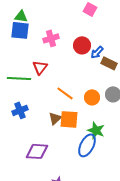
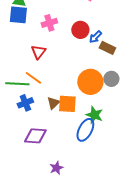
green line: (19, 78) -> (17, 84), moved
orange line: (65, 93) -> (33, 78), moved
orange circle: (92, 97) -> (90, 82), size x1.6
blue cross: (20, 110) -> (25, 103), moved

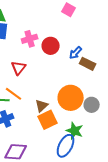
red circle: (80, 30) -> (51, 46), moved
gray circle: (111, 79) -> (92, 105), moved
brown triangle: (53, 103) -> (42, 106), moved
orange square: (67, 104) -> (48, 120), turned -30

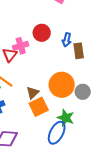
pink cross: (30, 39) -> (21, 46), moved
blue arrow: (76, 53) -> (67, 40), turned -32
brown rectangle: (88, 64) -> (79, 51), turned 56

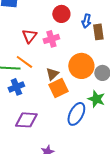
pink cross: (21, 46) -> (51, 39), moved
green star: (66, 118) -> (96, 99), moved

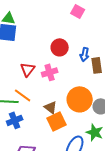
brown triangle: (52, 74) -> (51, 107), turned -40

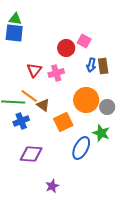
pink square: (78, 11) -> (84, 41), moved
blue arrow: (85, 54) -> (91, 65), moved
brown triangle: (51, 107) -> (43, 105), moved

